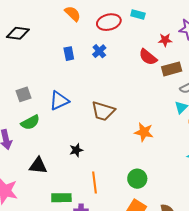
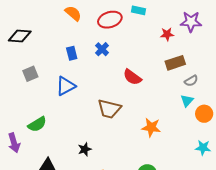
red semicircle: (148, 57) -> (132, 77), moved
gray square: (24, 94) -> (30, 74), moved
blue triangle: (59, 101) -> (66, 86), moved

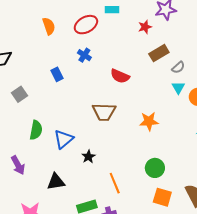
orange semicircle: (73, 13) -> (49, 26), turned 42
blue rectangle: (72, 53) -> (57, 74), moved
blue triangle: (66, 86) -> (64, 139), moved
green semicircle: (37, 124) -> (36, 130), moved, turned -36

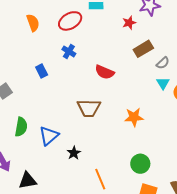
black triangle: (56, 182) -> (28, 181), moved

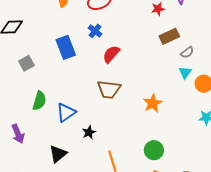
blue rectangle: (42, 71) -> (66, 47), size x1.6
red semicircle: (105, 72) -> (111, 54), moved, turned 102
orange star: (134, 117) -> (153, 103), turned -30
black triangle: (28, 181) -> (58, 154), moved, turned -36

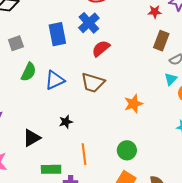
blue cross: (95, 31) -> (89, 23), size x1.5
brown rectangle: (169, 36) -> (161, 41), turned -54
green semicircle: (39, 101) -> (29, 72), moved
blue triangle: (66, 112) -> (55, 80), moved

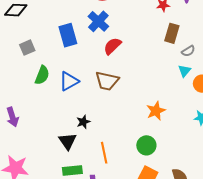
orange star: (133, 104) -> (156, 111), moved
black triangle: (32, 138) -> (68, 141), moved, turned -30

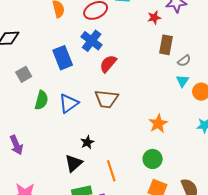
black triangle: (68, 141) -> (74, 163), turned 30

